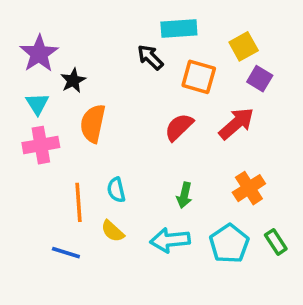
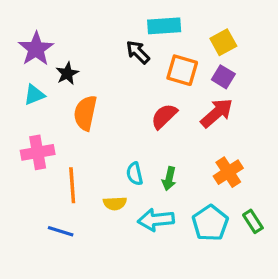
purple square: (260, 79) -> (223, 77), moved
cyan triangle: (37, 104) -> (34, 95), turned 40
pink cross: (41, 145) -> (38, 152), moved
cyan semicircle: (116, 190) -> (135, 174), moved
yellow semicircle: (113, 231) -> (115, 203), moved, turned -45

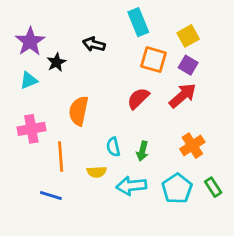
cyan rectangle: (164, 26) -> (138, 22), turned 72
black arrow: (138, 52) -> (94, 44), moved, turned -30
orange semicircle: (85, 113) -> (79, 111), moved

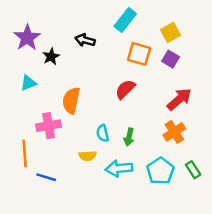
cyan rectangle: (138, 22) -> (125, 20), turned 60
cyan triangle: (29, 80) -> (28, 83), moved
red arrow: (183, 96) -> (179, 99), moved
pink cross: (31, 129) -> (49, 126), moved
orange line: (61, 157) -> (25, 153), moved

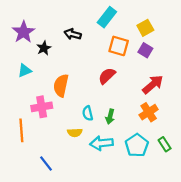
blue line: (46, 177) -> (46, 163), moved, turned 35

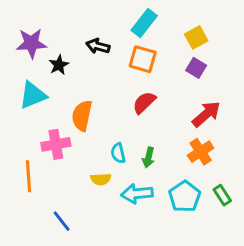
purple star: (24, 32) -> (31, 43), turned 30
orange square: (119, 46) -> (143, 59), moved
cyan triangle: (25, 71) -> (33, 95), size x1.5

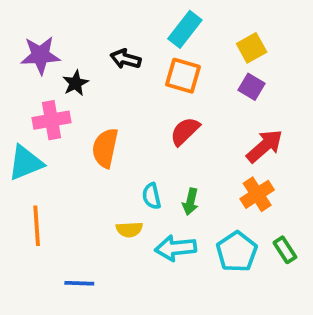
cyan triangle: (33, 95) -> (26, 163), moved
pink cross: (56, 144) -> (51, 120), moved
blue line: (62, 221) -> (79, 283), turned -50

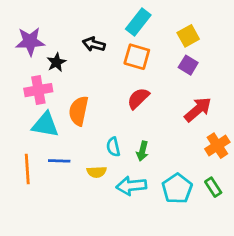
cyan triangle: (26, 163) -> (45, 125), moved, turned 32
orange cross: (257, 194) -> (217, 146), moved
blue line: (79, 283) -> (59, 161), moved

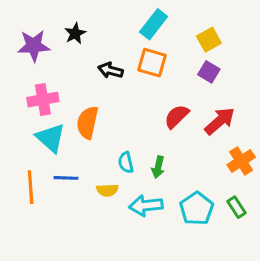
black arrow: (94, 44) -> (110, 70), moved
black star: (56, 62) -> (75, 33), moved
red semicircle: (138, 98) -> (177, 116), moved
cyan triangle: (45, 125) -> (51, 138), turned 32

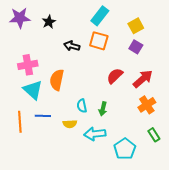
purple star: (34, 46) -> (20, 18), moved
orange cross: (241, 161) -> (147, 105), moved
cyan pentagon: (197, 209) -> (125, 149), moved

